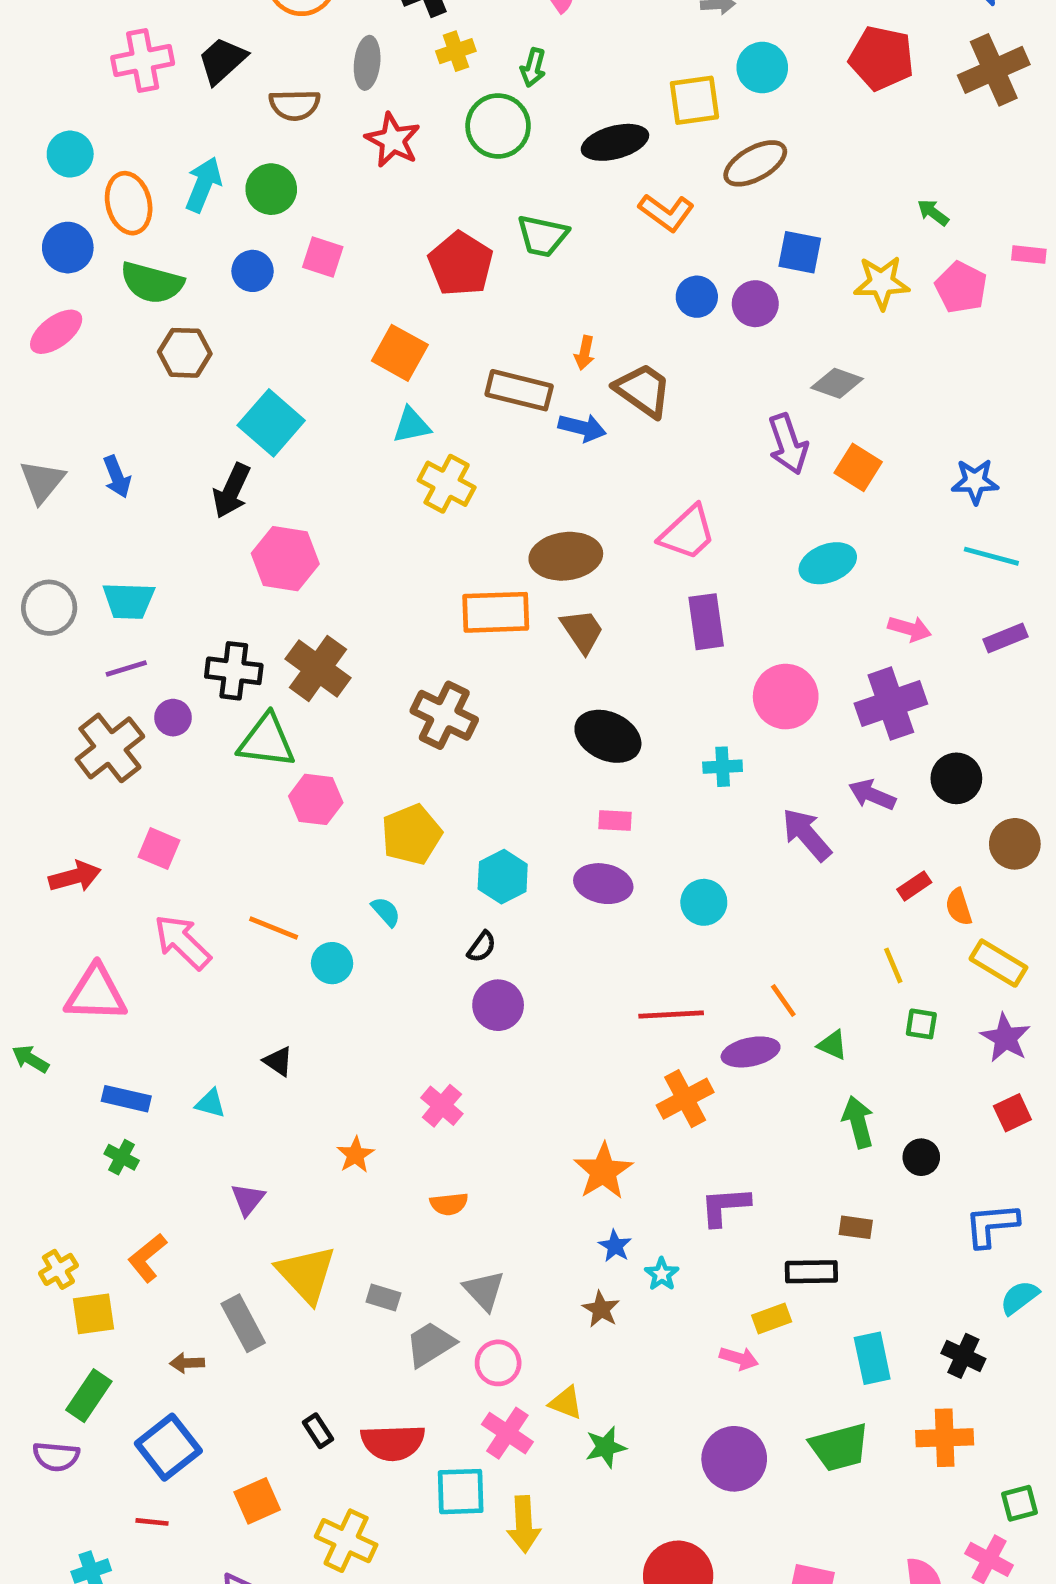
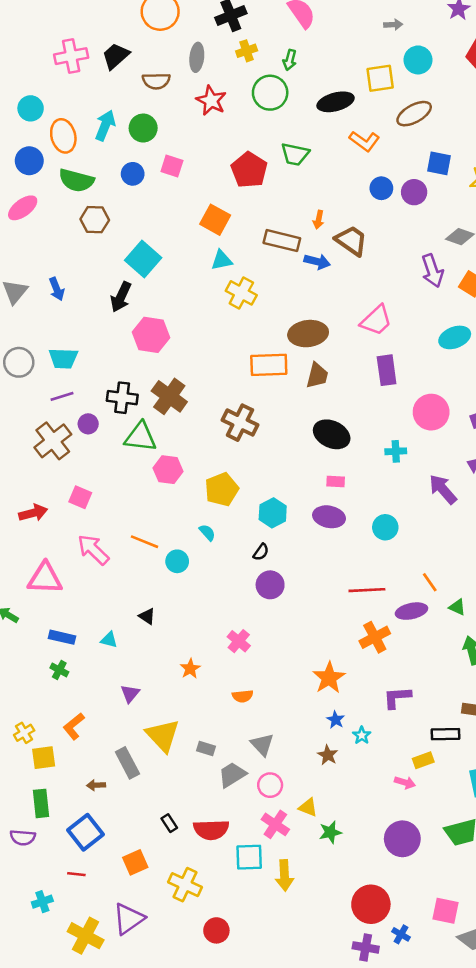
brown trapezoid: (582, 631) -> (317, 375), turned 48
green rectangle: (89, 1396) -> (41, 803), turned -40

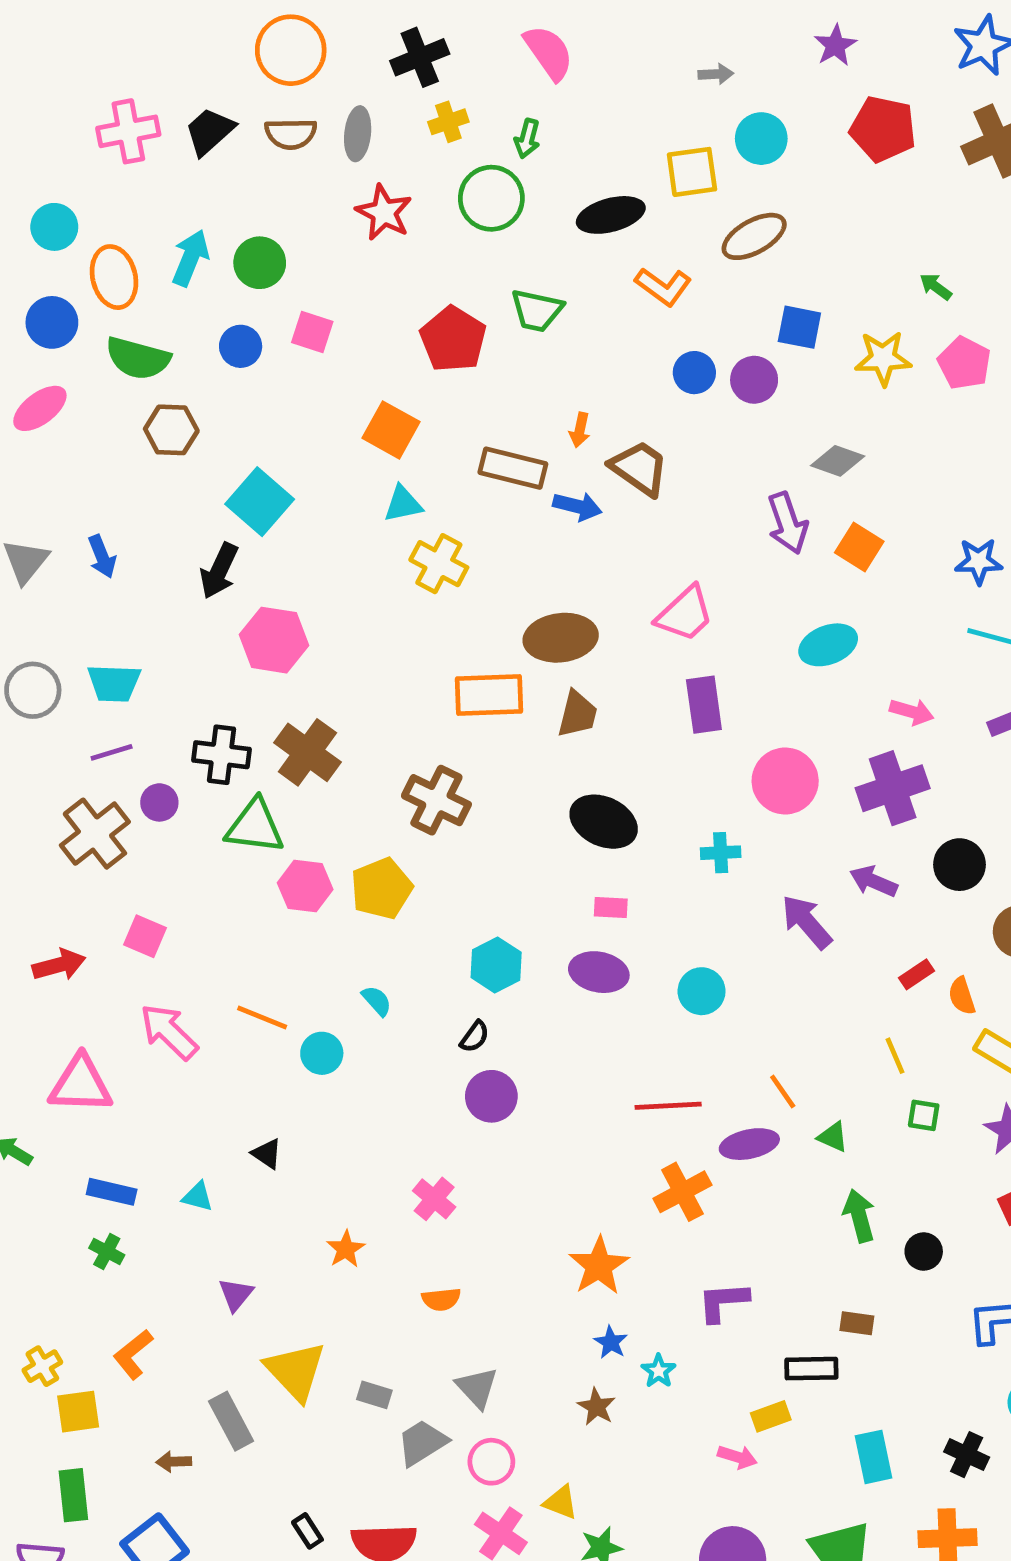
brown semicircle: (156, 81) -> (291, 134), moved
yellow pentagon: (222, 489) -> (381, 888), moved

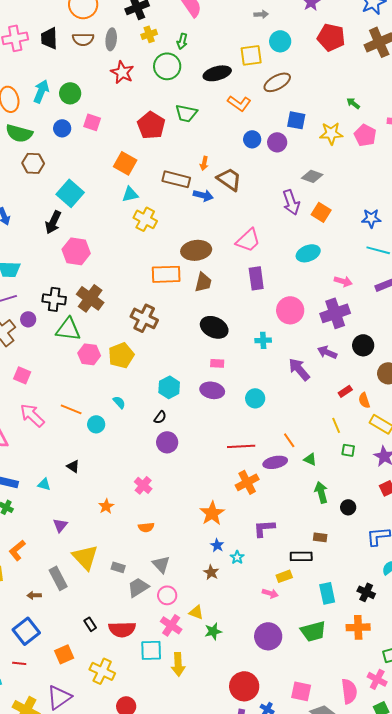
black trapezoid: (210, 131) -> (49, 38), turned -50

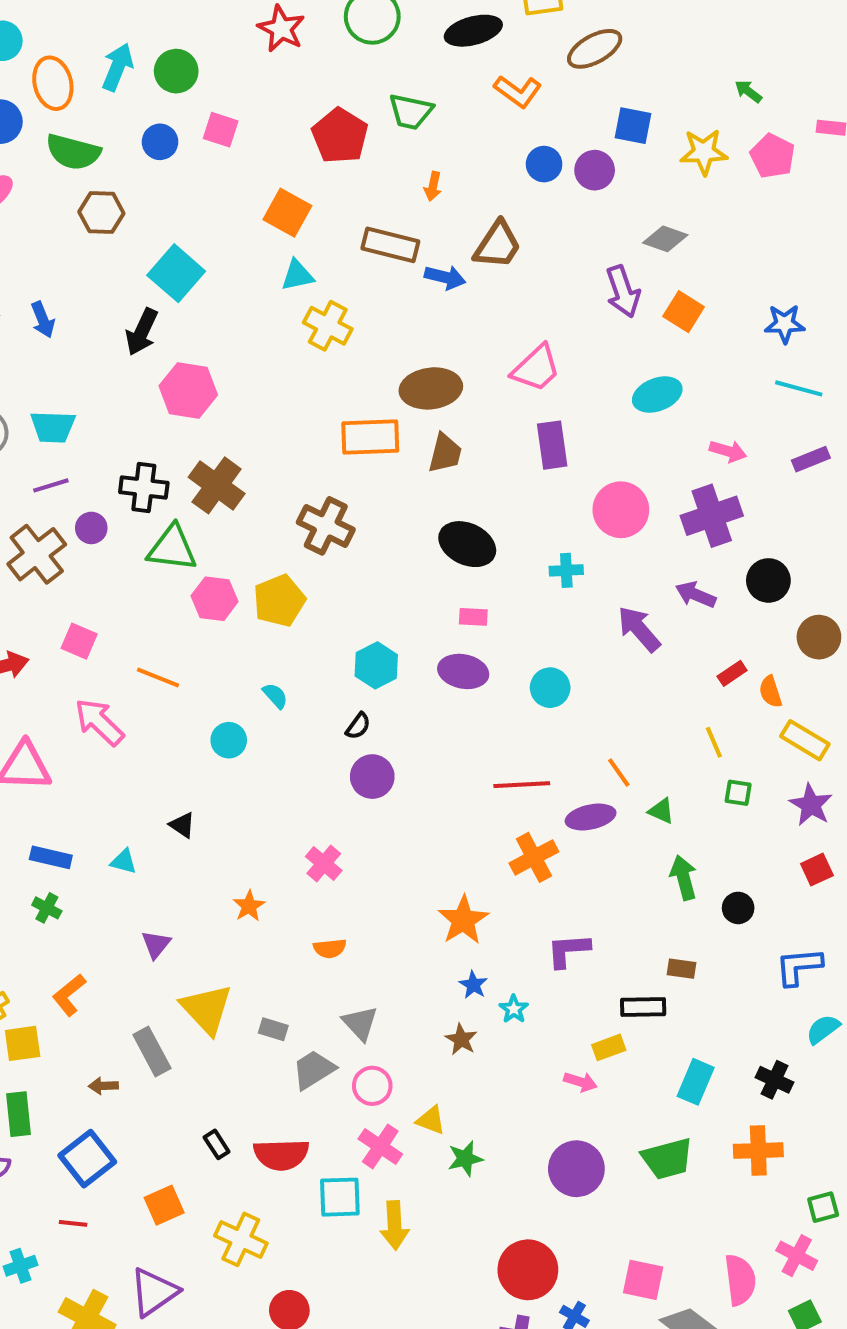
orange arrow: (204, 163) -> (433, 186), moved
brown trapezoid: (229, 179) -> (498, 245), turned 88
orange line: (71, 409) -> (158, 678), moved
cyan rectangle: (327, 593) -> (696, 1082), turned 35

